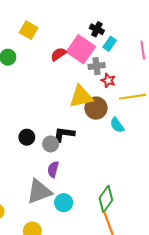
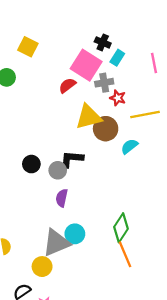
red semicircle: (58, 54) -> (67, 85), moved
cyan semicircle: (117, 125) -> (129, 146), turned 91
gray triangle: (39, 192) -> (56, 243), moved

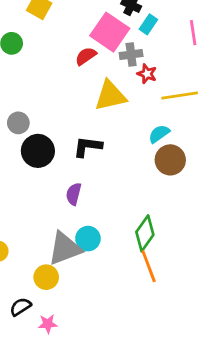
brown circle: (106, 129) -> (170, 160), moved
black circle: (31, 164) -> (38, 151), size x1.5
gray circle: (58, 170) -> (18, 123), moved

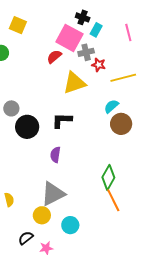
cyan circle: (88, 239) -> (70, 225), moved

